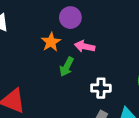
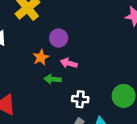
green arrow: (67, 67) -> (53, 79), turned 63

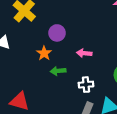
pink arrow: (69, 63) -> (84, 53), moved

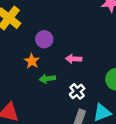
white cross: (86, 85) -> (77, 91), turned -32

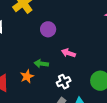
orange star: (32, 61) -> (27, 76), moved

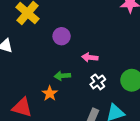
white cross: (64, 82) -> (98, 82), moved

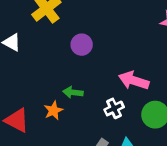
pink arrow: (90, 57) -> (134, 81), moved, size x1.5

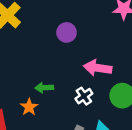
purple circle: (82, 45) -> (67, 32), moved

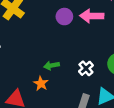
pink arrow: (98, 68) -> (92, 16), moved

